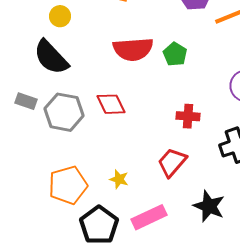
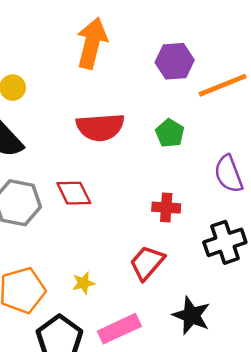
green pentagon: (175, 54) -> (170, 133), moved
yellow star: (119, 179) -> (83, 283), turned -30

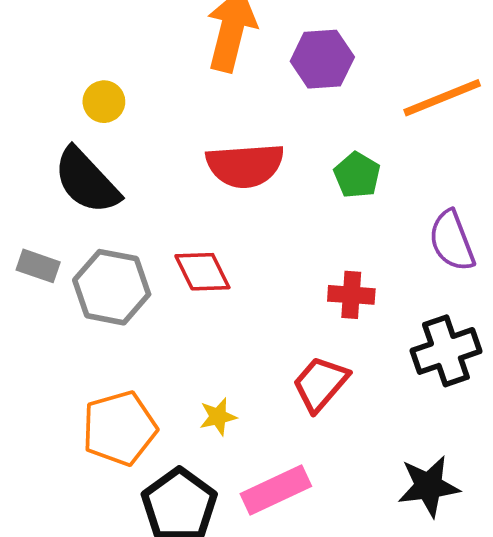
purple hexagon: (175, 61) -> (322, 59), moved
black star: (191, 315) -> (429, 486), moved, turned -30

